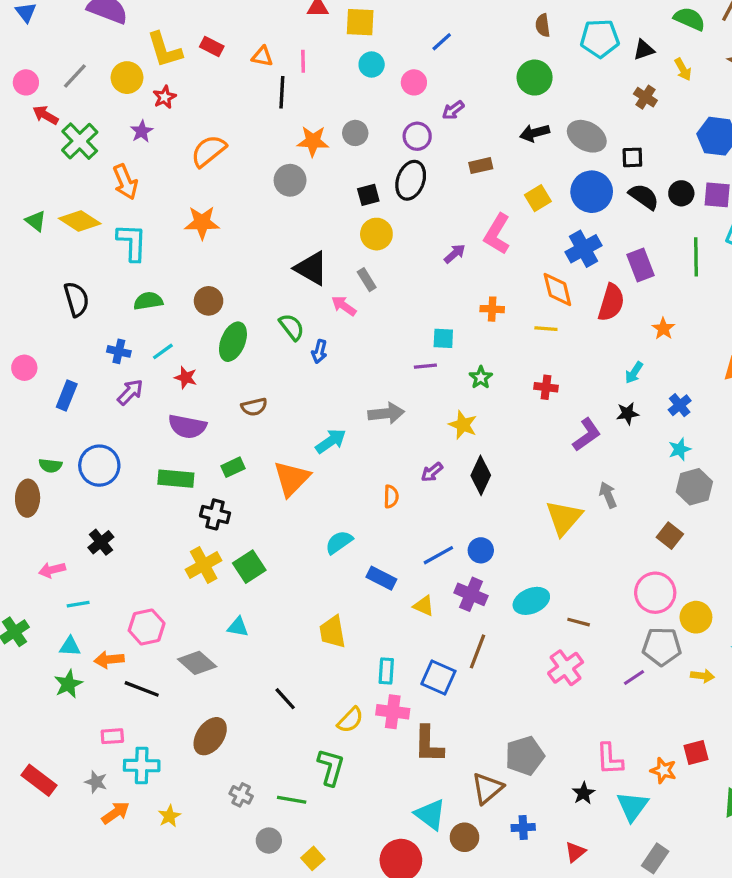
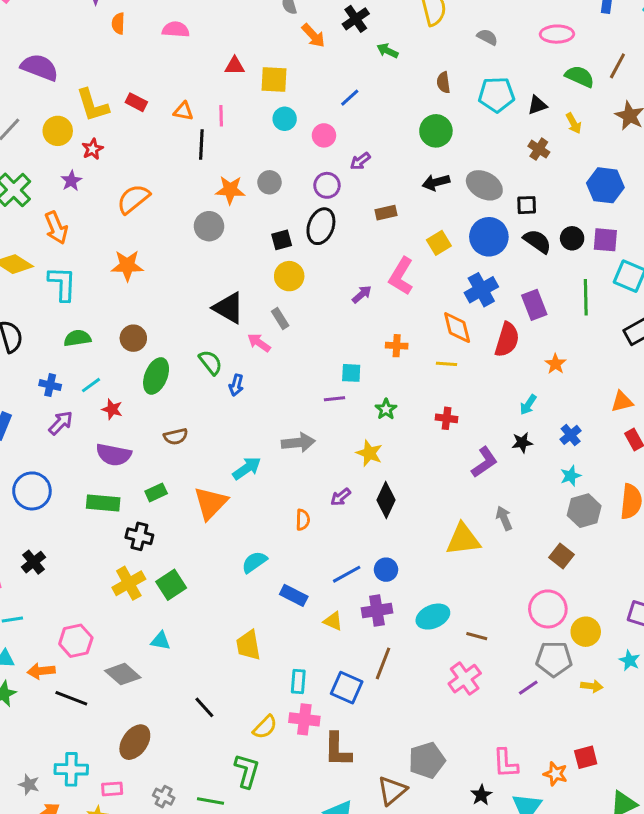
yellow triangle: (564, 518) -> (463, 539), turned 42
purple cross: (471, 594) -> (377, 610), turned -32
pink rectangle: (112, 736) -> (112, 789), moved

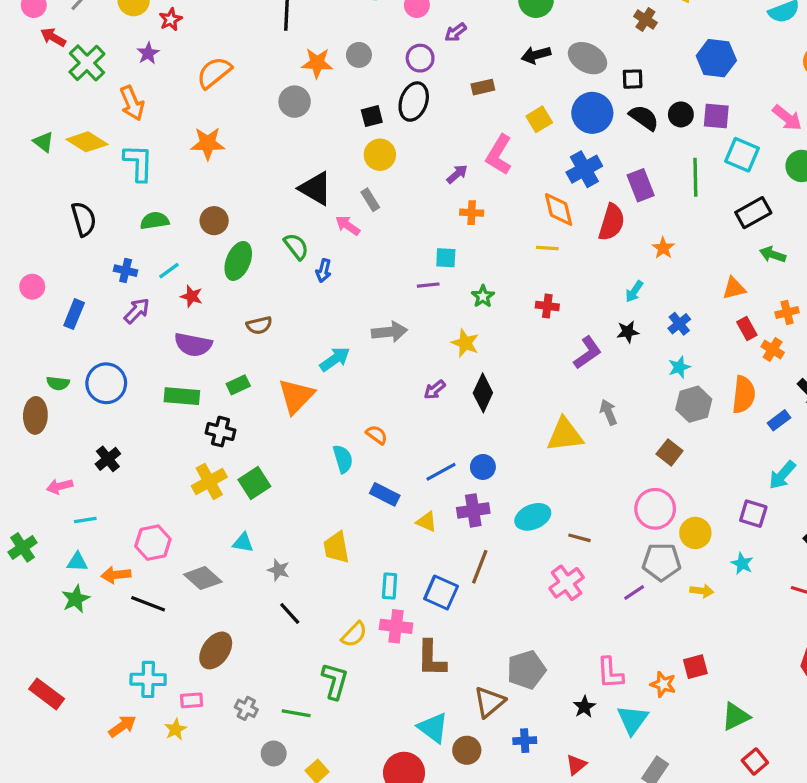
orange cross: (397, 346) -> (472, 213), moved
orange semicircle: (303, 520) -> (377, 435), moved, turned -55
cyan semicircle: (254, 562) -> (343, 459), turned 108
gray star: (29, 784) -> (278, 570), moved

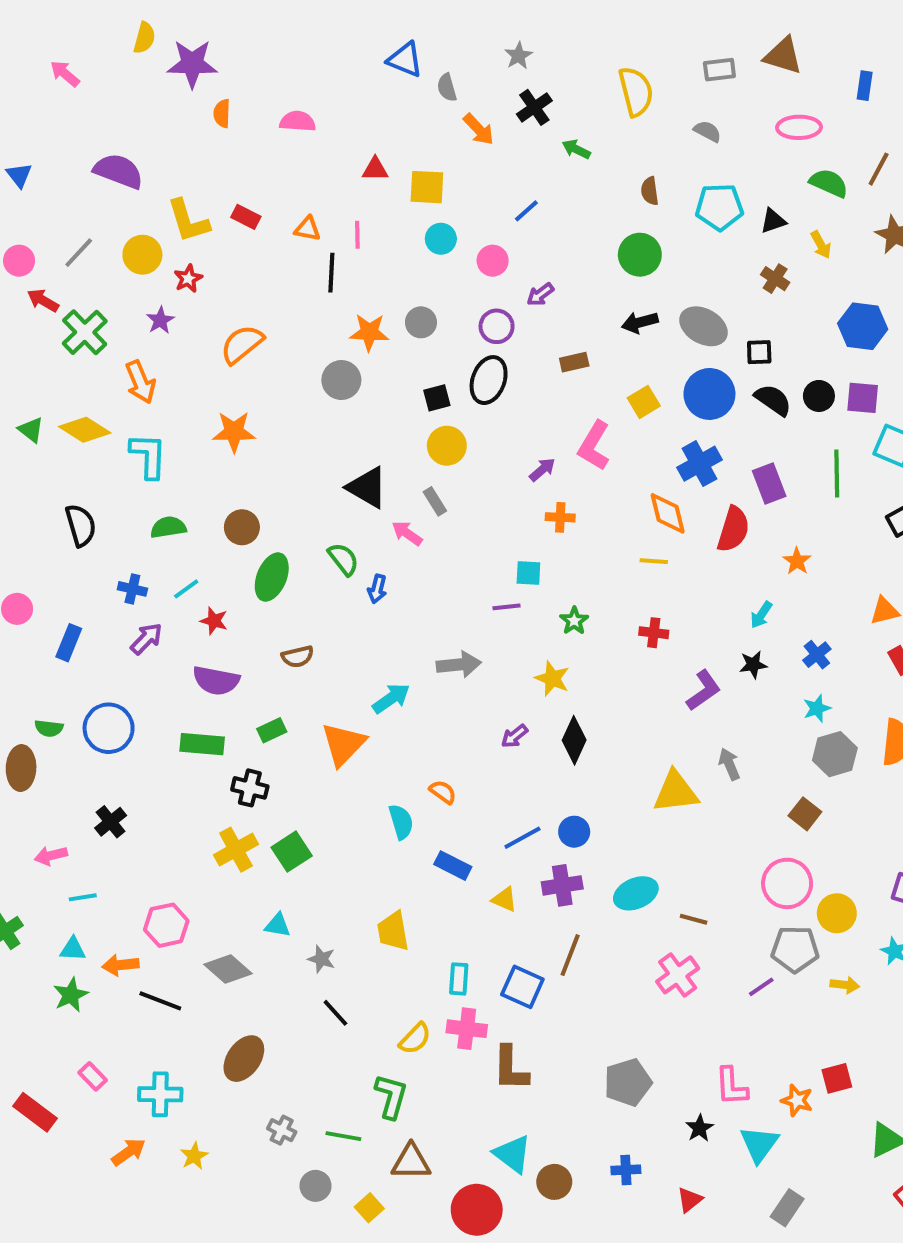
pink rectangle: (192, 700) -> (93, 1076), moved, turned 50
brown triangle: (489, 702) -> (411, 1162), moved, turned 40

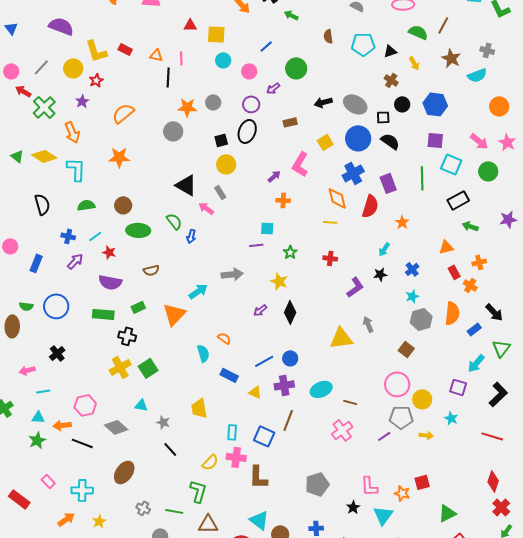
green circle: (640, 255) -> (296, 68), moved
black circle: (819, 396) -> (402, 104), moved
green ellipse: (272, 577) -> (138, 230), turned 70

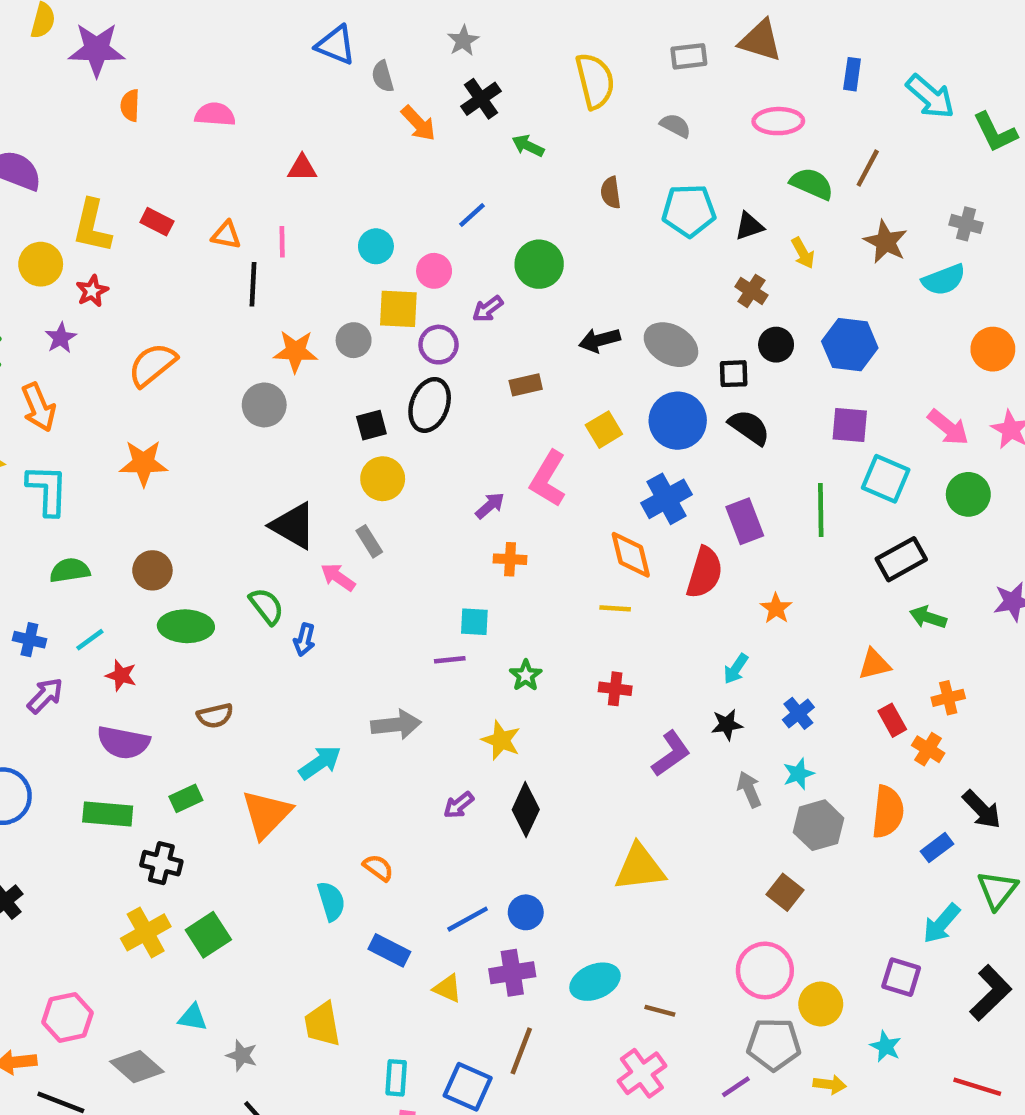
yellow square: (216, 34) -> (398, 309), moved
yellow L-shape: (96, 51) -> (92, 226), turned 30
gray arrow: (368, 324) -> (749, 789), moved

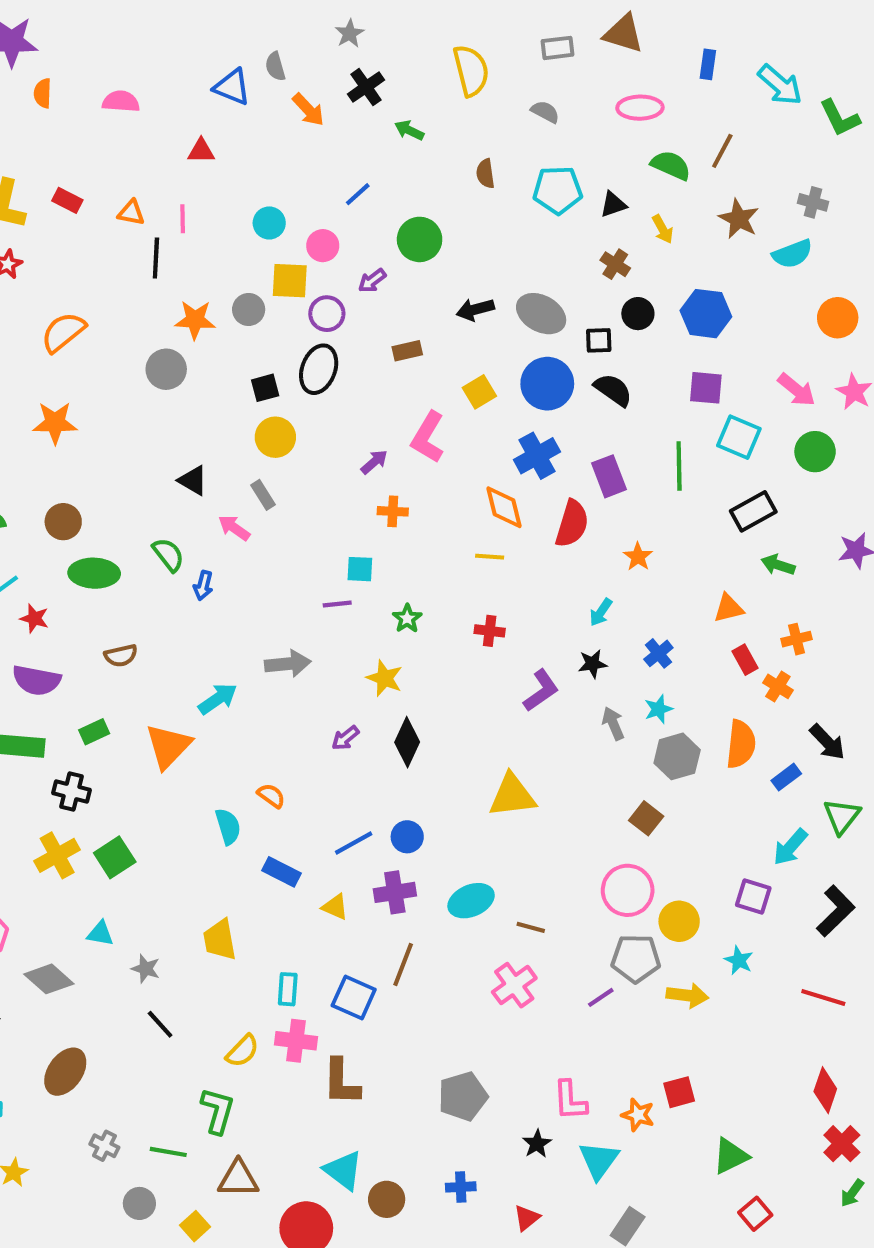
blue triangle: (336, 45) -> (232, 87), moved
black triangle: (293, 526) -> (193, 480), size x0.7
yellow arrow: (830, 1084) -> (687, 995), size x1.4

